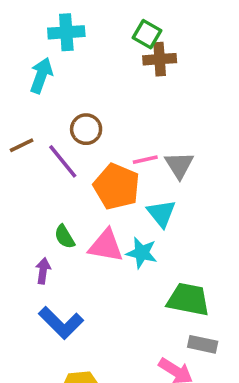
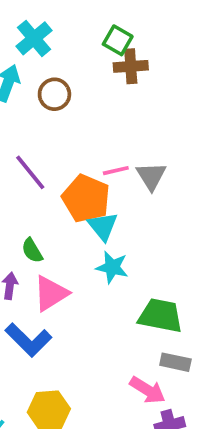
cyan cross: (66, 32) -> (34, 38), turned -36
brown circle: (86, 129) -> (54, 94), moved
cyan triangle: (161, 213) -> (103, 226), moved
pink triangle: (106, 246) -> (51, 293), moved, turned -42

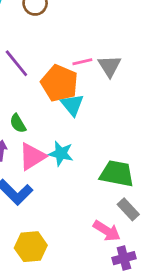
cyan star: (112, 267) -> (61, 153), moved
gray rectangle: (175, 362) -> (128, 209), turned 35

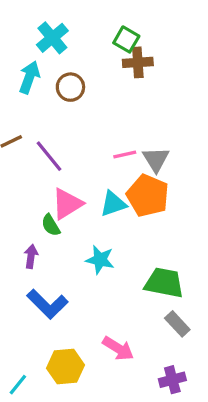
orange pentagon: (59, 83) -> (148, 196), moved
cyan triangle: (72, 105) -> (113, 204), turned 50
pink triangle: (32, 156) -> (67, 204), moved
pink arrow: (107, 231) -> (118, 348), moved

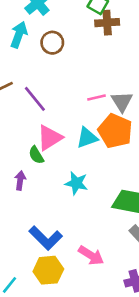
blue L-shape: (47, 304) -> (46, 238), moved

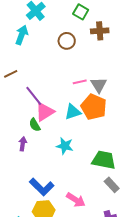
brown cross: (107, 23) -> (100, 31), moved
brown circle: (52, 43) -> (67, 41), moved
purple line: (35, 99) -> (34, 96), moved

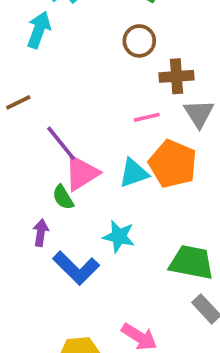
brown cross: (100, 31) -> (177, 76), moved
brown circle: (67, 41) -> (139, 41), moved
gray triangle: (99, 85) -> (199, 114), moved
blue L-shape: (42, 187) -> (76, 268), moved

